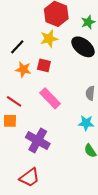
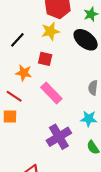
orange star: (23, 69) -> (24, 73), moved
purple cross: (38, 140) -> (59, 137), moved, turned 30

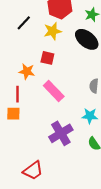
black line: (17, 40) -> (24, 23), moved
red line: (14, 96) -> (18, 94), turned 56

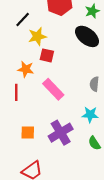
yellow star: (53, 31) -> (37, 36), moved
orange square: (13, 114) -> (28, 133), moved

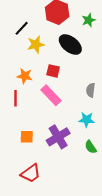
black ellipse: (87, 36) -> (70, 45), moved
red square: (47, 55) -> (53, 71), moved

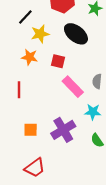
orange star: (25, 76) -> (30, 57), moved
pink rectangle: (51, 95) -> (73, 87), moved

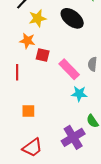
red square: (58, 61) -> (43, 55), moved
cyan star: (93, 112) -> (79, 94), moved
purple cross: (63, 130) -> (73, 137), moved

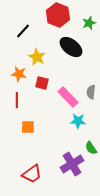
yellow star: (38, 18) -> (37, 57), moved, turned -30
orange star: (27, 41) -> (19, 74), moved
orange square: (28, 111) -> (28, 127), moved

